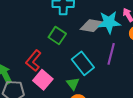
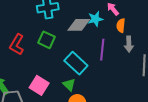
cyan star: (109, 22) -> (95, 19), size x0.7
red L-shape: (34, 61) -> (17, 45), moved

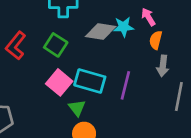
purple line: (102, 50) -> (125, 85), moved
cyan rectangle: (76, 63) -> (90, 81), turned -35
pink square: (39, 85) -> (59, 82), moved

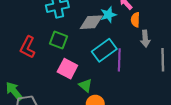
cyan rectangle: (90, 81) -> (104, 50), moved, turned -40

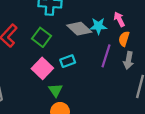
gray diamond: (91, 22) -> (79, 29), turned 30
cyan rectangle: (104, 50) -> (68, 61), moved, size x0.6
purple line: (119, 60) -> (106, 56), moved

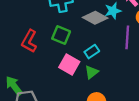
green triangle: (56, 90) -> (92, 72), moved, turned 40

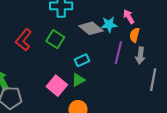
pink square: (69, 64) -> (57, 86), moved

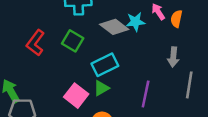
orange semicircle: (135, 35) -> (176, 19), moved
purple line: (118, 53) -> (146, 94), moved
cyan rectangle: (82, 60) -> (105, 65), size x1.5

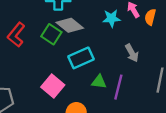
gray diamond: (114, 27) -> (70, 25), moved
gray arrow: (173, 57) -> (132, 53), moved, turned -36
green triangle: (101, 88) -> (99, 82), moved, turned 35

